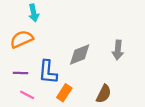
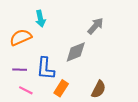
cyan arrow: (34, 13) -> (40, 19), moved
gray arrow: (118, 50) -> (95, 26), moved, turned -144

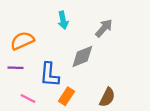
cyan arrow: (40, 19) -> (63, 20), moved
purple line: (20, 70) -> (15, 68), moved

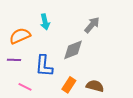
cyan arrow: (63, 20) -> (45, 22), moved
orange rectangle: (66, 96) -> (69, 85), moved
brown semicircle: (107, 97) -> (95, 86), turned -102

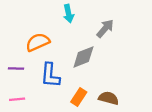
cyan arrow: (45, 22) -> (69, 14), moved
orange semicircle: (20, 36) -> (38, 42), moved
pink line: (25, 87) -> (17, 99), moved, turned -32

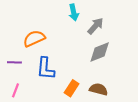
cyan arrow: (69, 14) -> (74, 12), moved
gray diamond: (83, 57) -> (100, 52), moved
pink line: (17, 99) -> (15, 90), turned -64

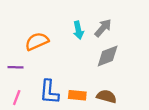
cyan arrow: (74, 12) -> (78, 30), moved
blue L-shape: (46, 69) -> (49, 92), moved
orange rectangle: (72, 88) -> (77, 95), turned 63

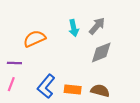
blue L-shape: (49, 92) -> (46, 86), turned 35
pink line: (17, 98) -> (11, 84), moved

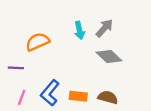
gray diamond: (101, 52) -> (109, 57), turned 65
pink line: (11, 84) -> (22, 97), moved

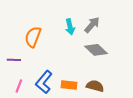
orange semicircle: (37, 42) -> (33, 37), turned -45

